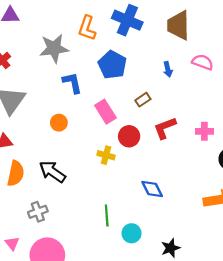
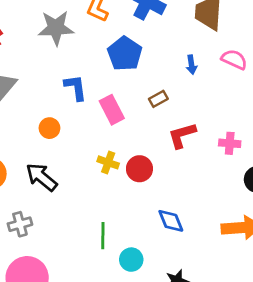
blue L-shape: (72, 83) -> (75, 87), moved
orange circle: (59, 123) -> (49, 128), moved
red circle: (129, 136) -> (139, 169), moved
blue diamond: (152, 189) -> (171, 221), moved

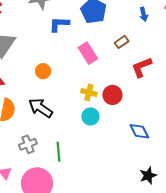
blue L-shape: (75, 87) -> (59, 24), moved, turned -75
green line: (103, 236) -> (58, 152), moved
cyan circle: (131, 260) -> (90, 116), moved

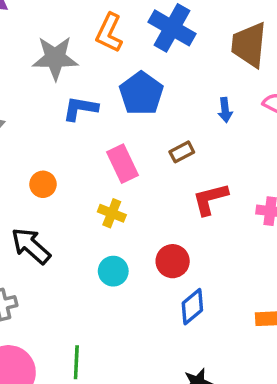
yellow cross: (89, 92) -> (112, 213), moved
red circle: (112, 95) -> (173, 261), moved
blue diamond: (139, 131) -> (192, 307), turned 70
green line: (58, 152) -> (76, 362), moved

